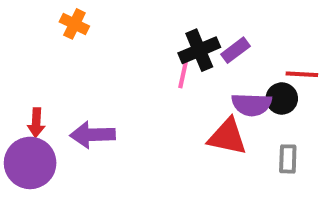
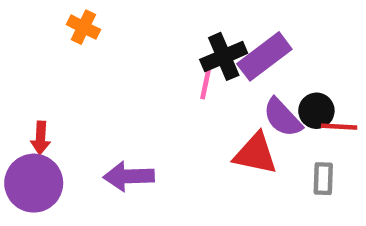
purple rectangle: (235, 50) -> (264, 56), size x1.6
red line: (302, 74) -> (339, 127), moved
purple semicircle: (252, 105) -> (283, 118), turned 45
purple arrow: (93, 135) -> (129, 176), moved

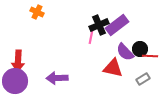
red arrow: (41, 138) -> (18, 61), size x1.5
gray rectangle: (323, 179) -> (143, 79), turned 56

